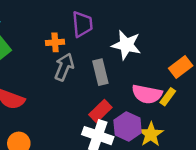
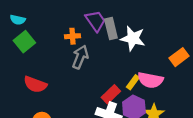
purple trapezoid: (82, 24) -> (96, 21), turned -30
gray rectangle: (100, 72) -> (111, 29), moved
yellow rectangle: (168, 97) -> (133, 82), moved

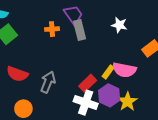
gray rectangle: (111, 29) -> (80, 30), moved
white star: (133, 38) -> (119, 25), moved, size x0.7
gray arrow: (80, 57) -> (48, 82), moved

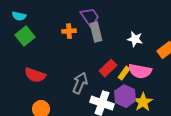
white star: (119, 25) -> (135, 39), moved
gray arrow: (48, 82) -> (80, 83), moved
red rectangle: (88, 83) -> (108, 68), moved

